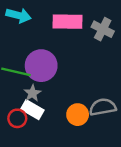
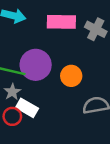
gray star: (32, 93) -> (12, 92), moved
orange circle: (78, 115) -> (71, 76), moved

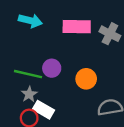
purple circle: (36, 65) -> (52, 68), size x0.6

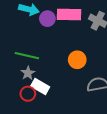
purple circle: (52, 68) -> (47, 19), moved

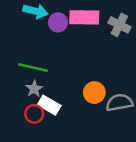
orange circle: (77, 60) -> (94, 93), moved

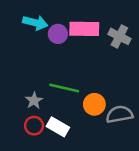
green line: (33, 67) -> (64, 88), moved
white rectangle: (49, 105) -> (58, 127), moved

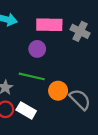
purple circle: (58, 34) -> (37, 49), moved
gray semicircle: (119, 114) -> (80, 99), turned 55

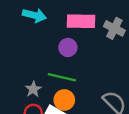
orange circle: (58, 91) -> (64, 100), moved

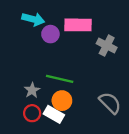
gray cross: (114, 28) -> (107, 46), moved
purple circle: (68, 47) -> (50, 34), moved

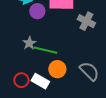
gray star: (32, 90) -> (29, 43), moved
orange circle: (62, 101) -> (57, 69), moved

